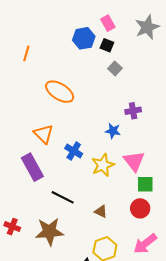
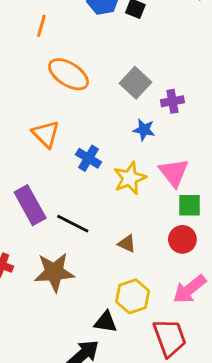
orange line: (26, 53) -> (41, 26), moved
gray square: (115, 68) -> (135, 83), moved, size x1.5
purple rectangle: (32, 167) -> (30, 205), moved

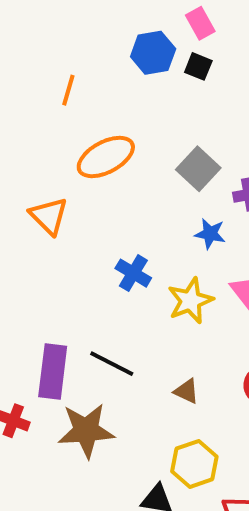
orange ellipse: (69, 74) -> (106, 157), turned -60
orange triangle: (46, 134) -> (49, 216), moved
purple rectangle: (30, 205) -> (53, 371), moved, turned 36

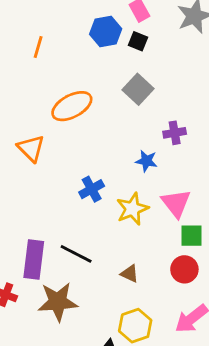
orange line: (68, 90) -> (38, 47), moved
gray square: (198, 169) -> (138, 89), moved
blue cross: (133, 273) -> (92, 189), turned 30

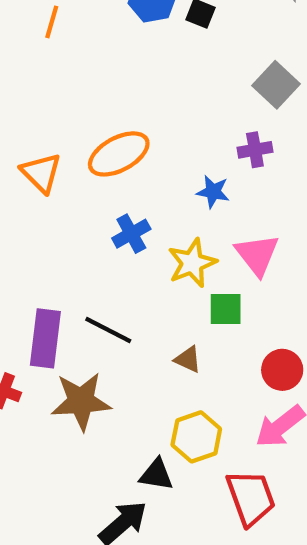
gray square: (138, 89) -> (276, 85), moved
orange ellipse: (72, 106) -> (119, 154), moved
green square: (191, 236) -> (226, 309), moved
red circle: (184, 269) -> (282, 370), moved

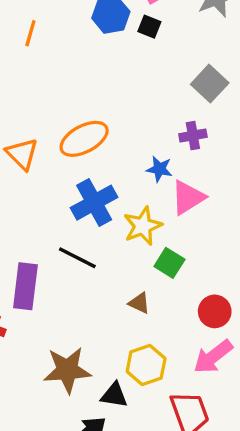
blue cross: (131, 234) -> (94, 203), size x1.5
pink triangle: (257, 255) -> (188, 197), moved, turned 36
green square: (226, 309) -> (169, 263), turned 32
black line: (108, 330) -> (77, 258), moved
brown star: (81, 401) -> (67, 370), moved

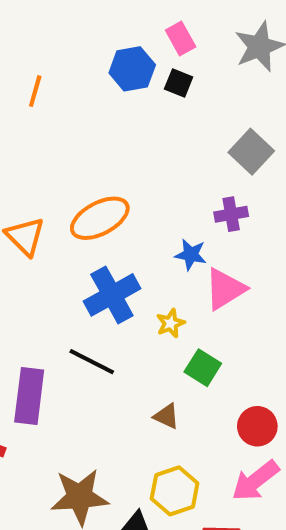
yellow star: (143, 226) -> (171, 323), size x0.6

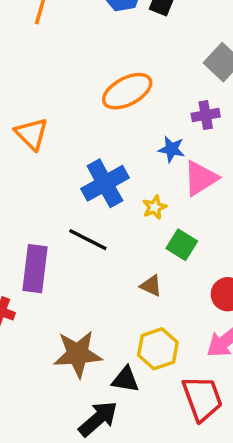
orange ellipse: (100, 218) -> (127, 91), moved

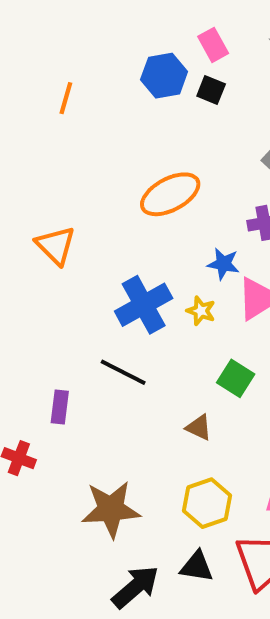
yellow star: (154, 207) -> (201, 311), moved, turned -30
purple rectangle: (35, 269) -> (60, 407), size x0.6
black triangle: (125, 380) -> (197, 567), moved

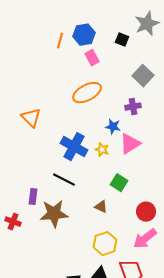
pink rectangle: (213, 45) -> (92, 58), moved
black square: (211, 90) -> (122, 40), moved
orange line: (66, 98) -> (60, 41), moved
blue cross: (144, 305) -> (74, 147), turned -32
brown star: (111, 509) -> (54, 214), moved

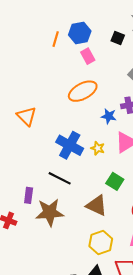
blue star: (113, 127) -> (109, 116), moved
brown triangle: (101, 207) -> (97, 205), size x1.6

